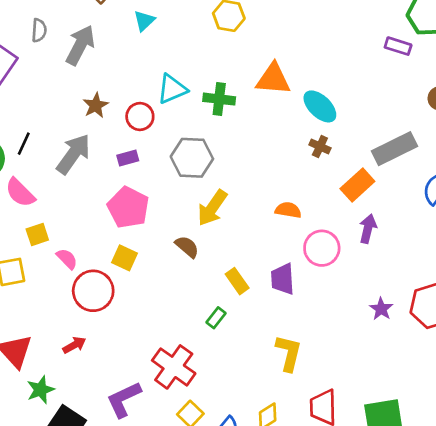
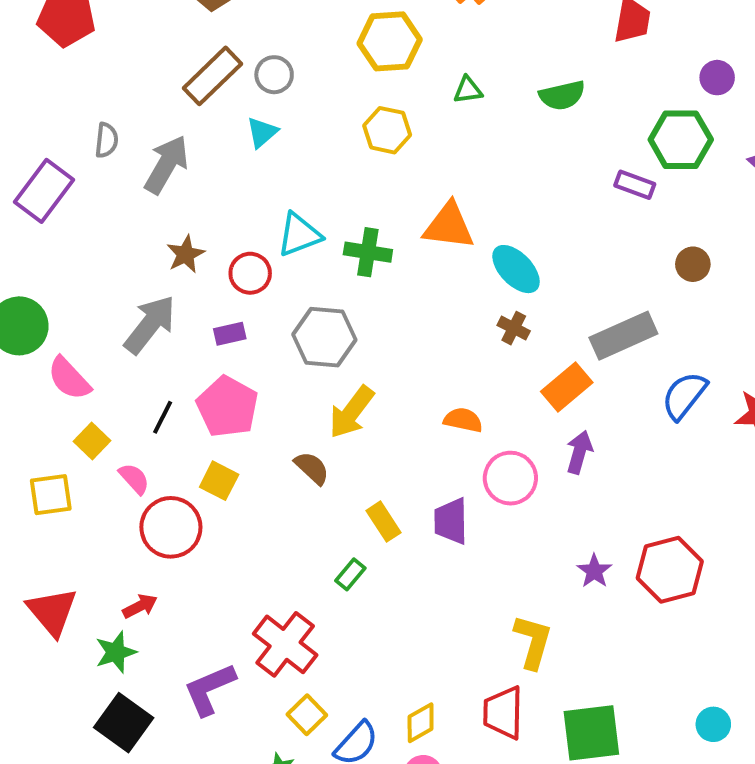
black line: (24, 144) -> (163, 417), moved
yellow square: (37, 234) -> (92, 441), turned -30
yellow L-shape: (289, 353) -> (533, 642), moved
green star: (41, 390) -> (116, 652), moved

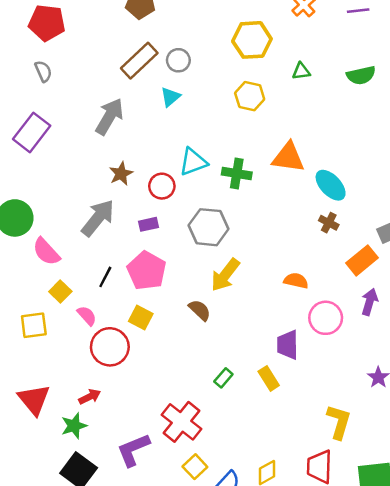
gray semicircle: (107, 140) -> (43, 71), moved, turned -30
yellow rectangle: (384, 522) -> (269, 378), moved

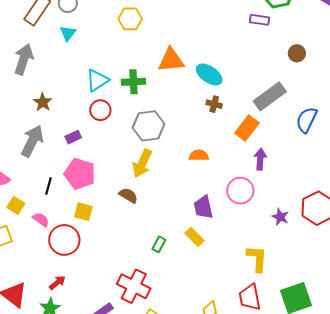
red circle: (162, 186) -> (100, 110), moved
gray hexagon: (208, 227) -> (149, 126), moved
pink circle: (326, 318) -> (240, 191), moved

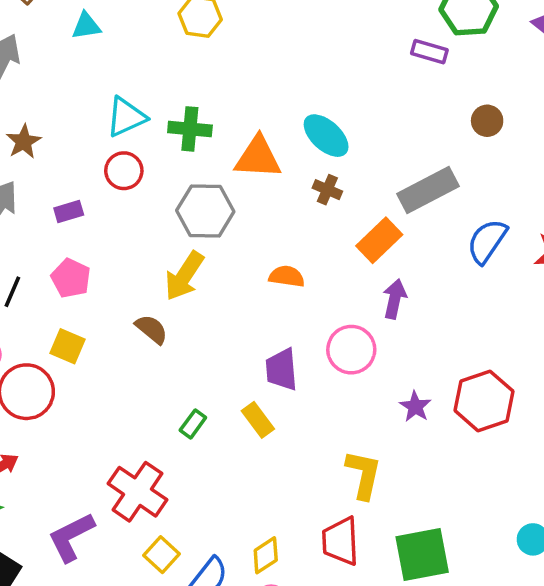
cyan triangle: (68, 33) -> (86, 26), turned 36
orange triangle: (171, 60) -> (258, 157), moved
pink pentagon: (80, 174) -> (71, 278), size x0.7

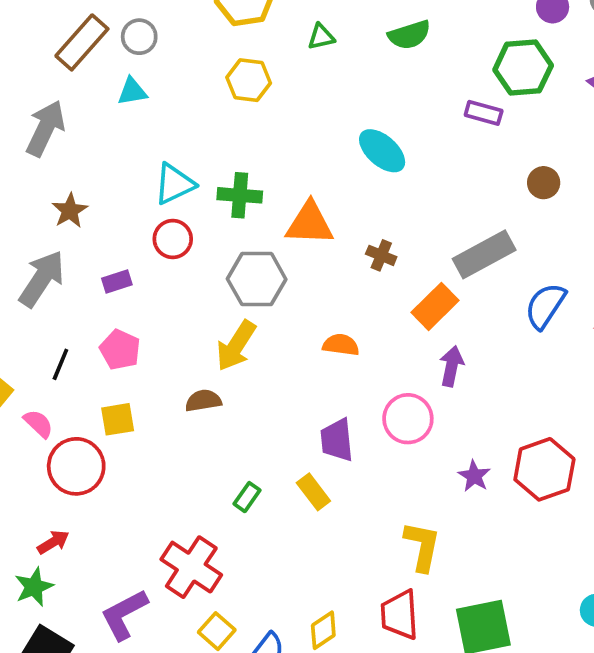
cyan ellipse: (326, 136) -> (382, 151), moved
brown semicircle: (151, 329) -> (203, 401), turned -48
yellow square: (68, 346) -> (118, 419), turned -32

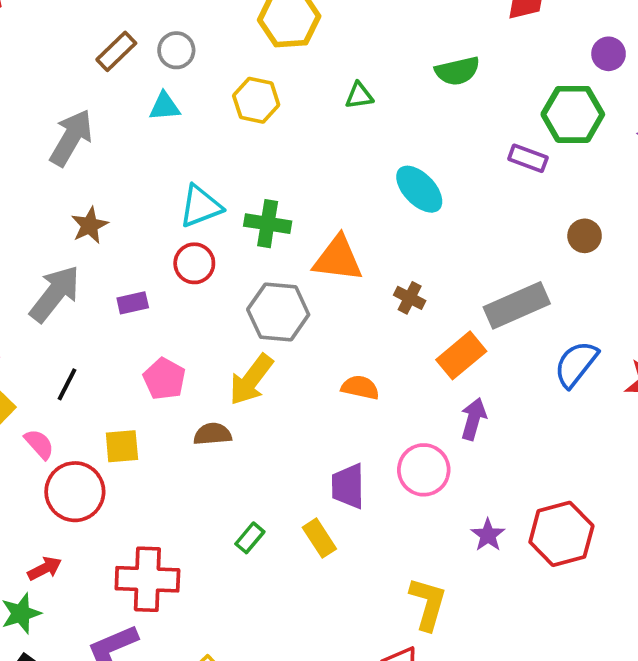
green triangle: (321, 37) -> (359, 96), moved
brown rectangle: (82, 42) -> (116, 51), size x0.7
yellow hexagon: (249, 80) -> (256, 100), moved
pink pentagon: (120, 350) -> (164, 379), moved
red cross: (191, 567) -> (147, 579), moved, turned -36

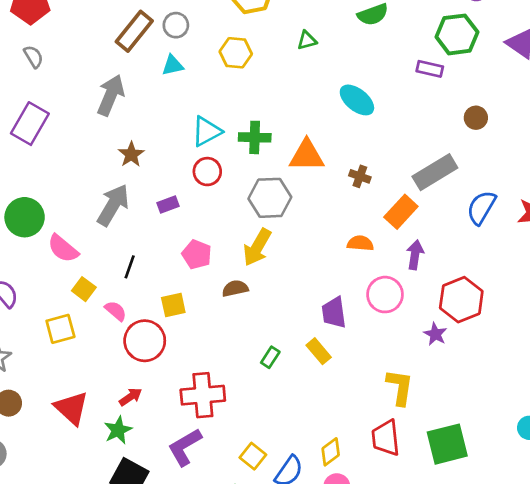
brown rectangle: (116, 51) -> (134, 31), size x1.4
orange semicircle: (360, 387) -> (360, 243), moved
red hexagon: (561, 534) -> (461, 300), moved

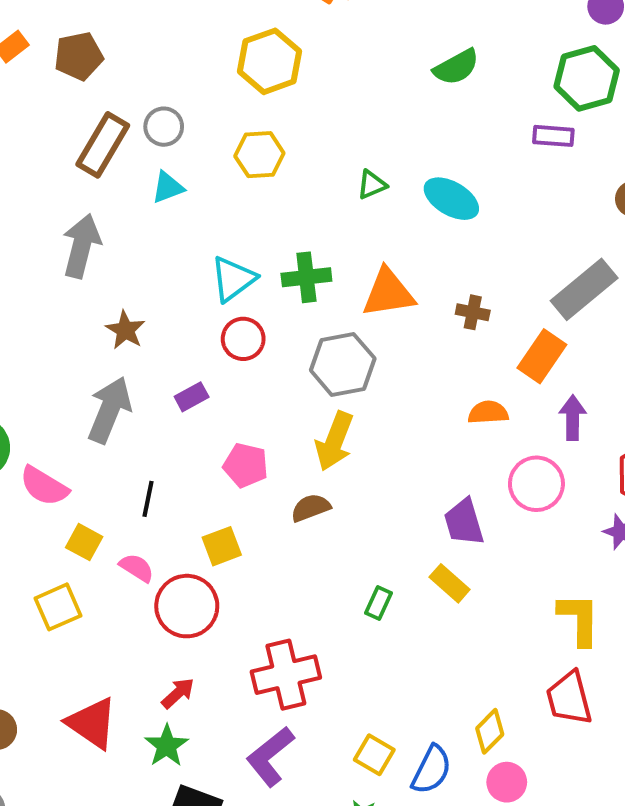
green triangle: (307, 40) -> (372, 185), moved

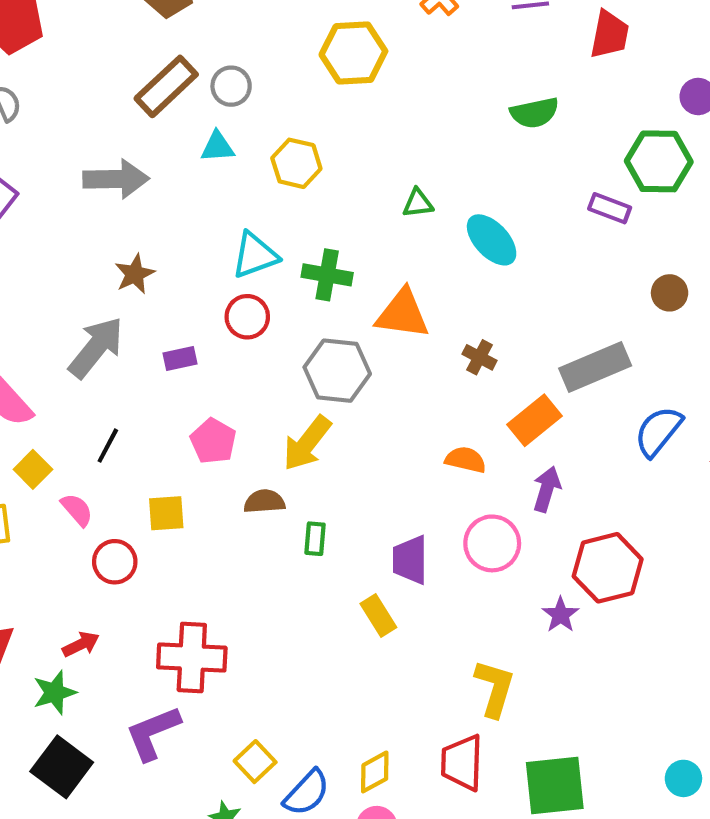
yellow hexagon: (259, 155) -> (296, 163), moved
gray arrow: (81, 246) -> (116, 179), turned 58
green rectangle: (379, 603) -> (315, 539), moved, turned -36
red circle: (187, 606) -> (115, 562), size x0.7

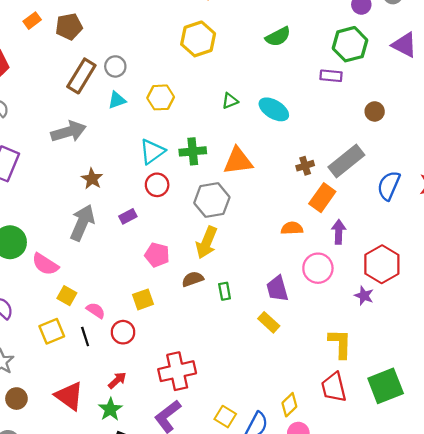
yellow hexagon: (353, 53) -> (198, 39), moved
brown cross: (479, 357) -> (305, 166), moved, turned -30
black line: (108, 446) -> (85, 336), moved, turned -30

